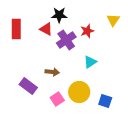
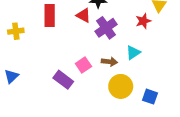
red star: (87, 31) -> (143, 21), moved
brown arrow: (52, 72) -> (109, 62), moved
pink square: (57, 99) -> (83, 65), moved

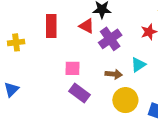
pink square: (83, 65) -> (72, 68), moved, turned 35
purple rectangle: (63, 80) -> (80, 93), moved

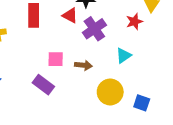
brown arrow: (114, 74) -> (83, 65), moved
purple rectangle: (80, 93) -> (43, 85), moved

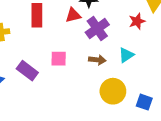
red triangle: (70, 15) -> (73, 15), turned -42
brown arrow: (83, 65) -> (97, 60), moved
purple rectangle: (43, 85) -> (27, 71), moved

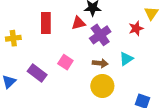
pink square: (59, 59) -> (65, 62), turned 32
yellow circle: (113, 91) -> (102, 86), moved

